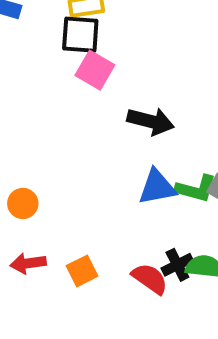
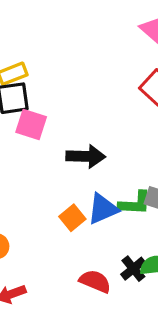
orange square: (82, 271) -> (72, 218), moved
red semicircle: (150, 279) -> (95, 281), moved

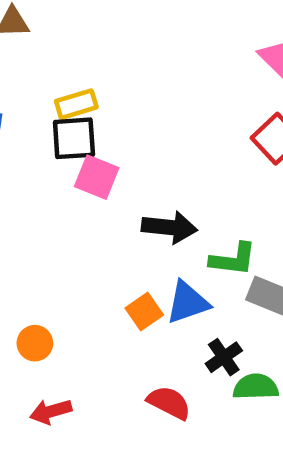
green L-shape: (135, 203) -> (233, 259), moved
black cross: (133, 269) -> (224, 357), moved

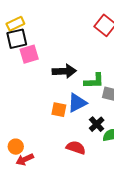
pink square: (97, 177) -> (29, 54), turned -30
orange square: (144, 311) -> (59, 110), turned -35
orange circle: (35, 343) -> (16, 147), moved

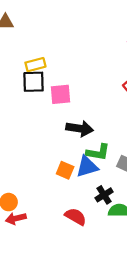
pink square: (29, 54) -> (60, 94), moved
green L-shape: (94, 81) -> (98, 152), moved

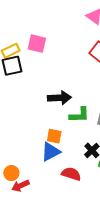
pink square: (60, 94) -> (37, 44), moved, turned 30
blue triangle: (87, 167) -> (51, 152), moved

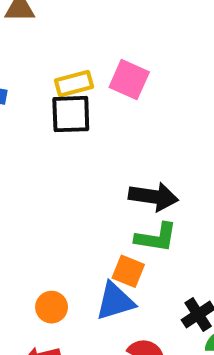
green L-shape: (79, 115) -> (156, 238), moved
orange circle: (11, 173) -> (52, 307), moved

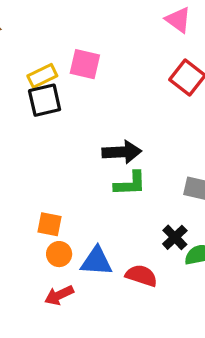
orange square: (128, 271) -> (49, 224), moved
blue triangle: (115, 301) -> (96, 261), moved, turned 32

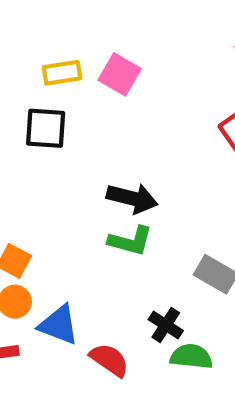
black square: (45, 100) -> (46, 128), moved
black cross: (175, 237) -> (166, 325), turned -30

